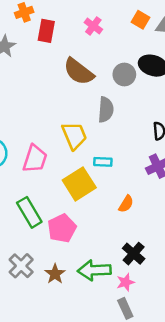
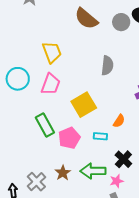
gray semicircle: (106, 110) -> (107, 66), moved
yellow trapezoid: (74, 136) -> (52, 52), moved
cyan rectangle: (103, 162) -> (100, 136), moved
gray cross: (21, 266) -> (36, 182), moved

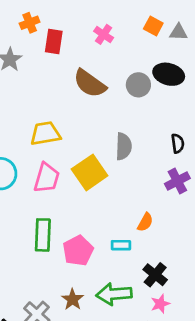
yellow trapezoid: (52, 52) -> (45, 133), turned -75
yellow square: (84, 105) -> (90, 172), moved
green rectangle: (45, 125) -> (43, 235), turned 35
pink star: (117, 181) -> (160, 304), moved

